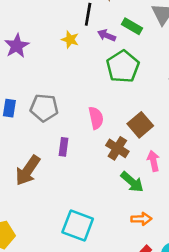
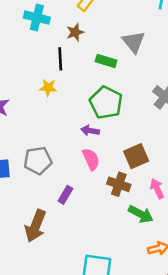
purple arrow: (107, 35) -> (90, 131), moved
brown square: (140, 125) -> (136, 156), turned 30
purple rectangle: (63, 147) -> (65, 195), turned 36

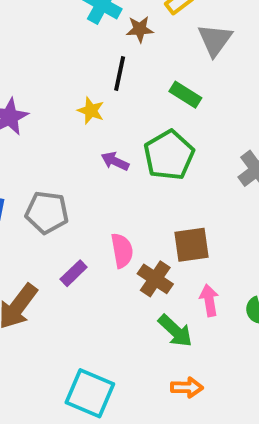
brown star: (75, 32) -> (140, 29), moved
gray triangle: (134, 42) -> (215, 40), moved
purple arrow: (90, 131) -> (115, 161), moved
pink semicircle: (91, 159) -> (122, 251), moved

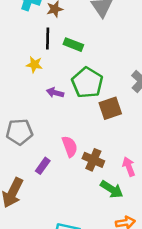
green rectangle: (185, 95) -> (73, 45), moved
brown square: (192, 245) -> (110, 108), moved

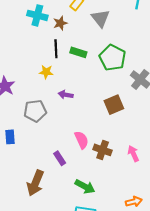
green pentagon: (87, 83) -> (112, 58), moved
gray pentagon: (19, 132) -> (35, 111), moved
purple rectangle: (43, 166) -> (60, 158), turned -64
green arrow: (112, 189) -> (85, 187), moved

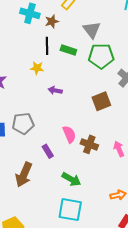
gray triangle: (100, 18) -> (92, 30), moved
green pentagon: (112, 58) -> (101, 56), turned -30
gray pentagon: (35, 111) -> (23, 124), moved

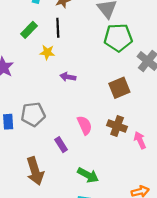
green rectangle: (68, 50) -> (29, 30), moved, turned -63
brown cross: (89, 144) -> (117, 126), moved
brown arrow: (24, 175) -> (35, 171), turned -40

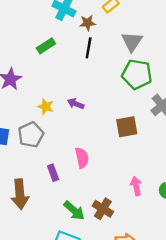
black line: (58, 28) -> (89, 48), moved
yellow star: (47, 52) -> (46, 107), moved
gray pentagon: (33, 114) -> (31, 135), turned -30
brown cross: (117, 126) -> (103, 209), moved

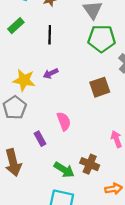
black line: (89, 48) -> (50, 35), moved
purple arrow: (76, 104) -> (51, 73), turned -40
yellow star: (46, 107) -> (24, 80), size x1.5

